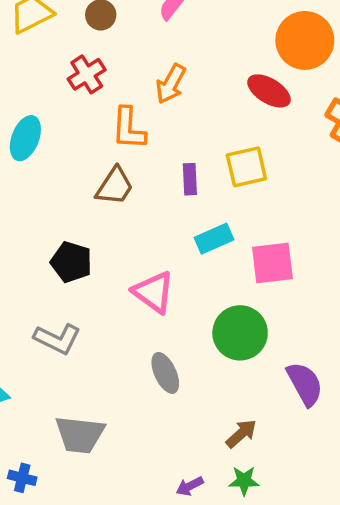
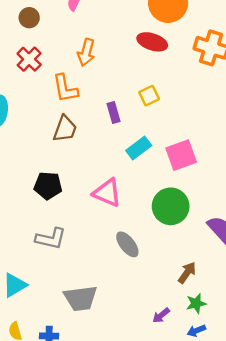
yellow square: (246, 167) -> (149, 96), size x0.7

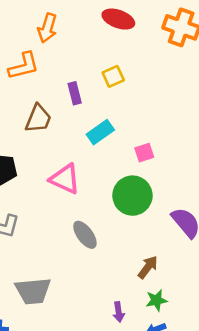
orange L-shape: (65, 88) -> (24, 66), turned -96
brown trapezoid: (65, 129) -> (38, 119), moved
pink square: (181, 155) -> (144, 153), moved, size x0.6
purple arrow: (161, 315) -> (119, 312), turned -60

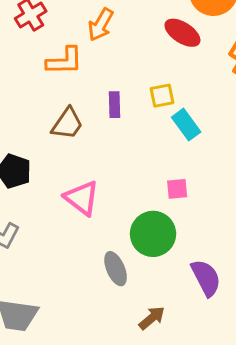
cyan rectangle: (100, 132) -> (186, 125), moved, turned 76
gray ellipse: (85, 235) -> (116, 269), moved

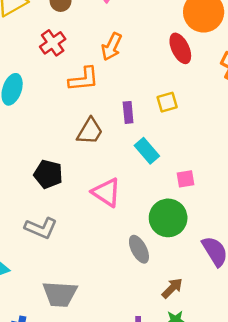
red ellipse: (182, 33) -> (180, 48), turned 36
cyan rectangle: (186, 125) -> (147, 151), moved

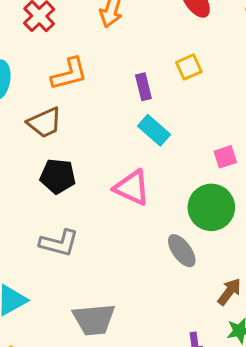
orange L-shape: (84, 79) -> (69, 74), moved
brown trapezoid: (90, 131) -> (45, 123), moved, turned 44
cyan rectangle: (147, 151) -> (154, 130), moved

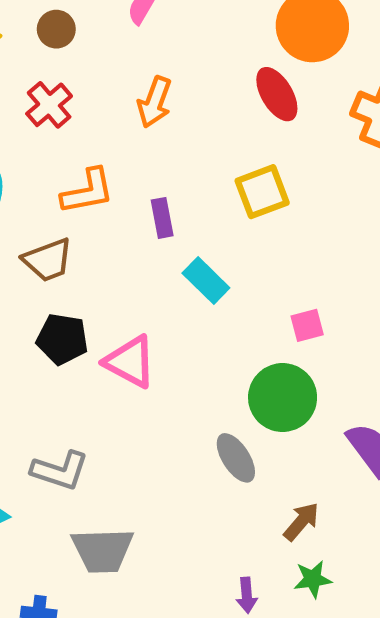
yellow square: (189, 67) -> (262, 192), size x1.4
purple rectangle: (143, 87) -> (162, 218), moved
pink triangle: (132, 188) -> (130, 362), moved
gray L-shape: (59, 243) -> (60, 470), moved

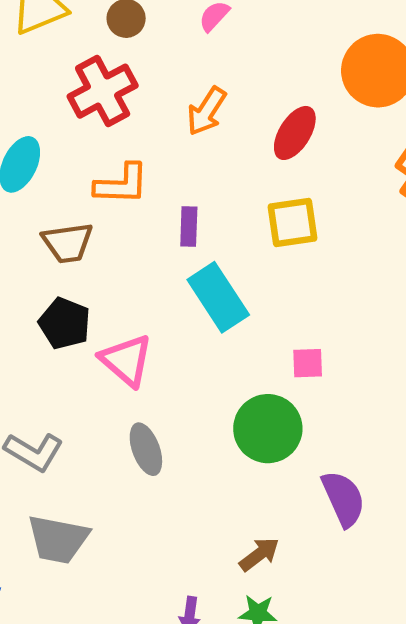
red ellipse: (277, 94) -> (295, 133), moved, turned 50
red cross: (49, 105) -> (103, 91), size x1.4
cyan rectangle: (206, 281) -> (218, 297), size x1.4
gray ellipse: (236, 458) -> (146, 449), moved

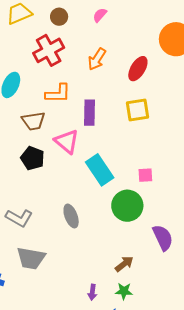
purple rectangle: (189, 226) -> (89, 113), size x1.4
cyan rectangle: (218, 297) -> (100, 170), moved
pink triangle: (126, 360) -> (67, 141), moved

